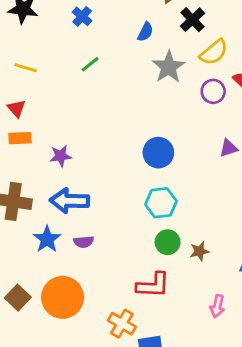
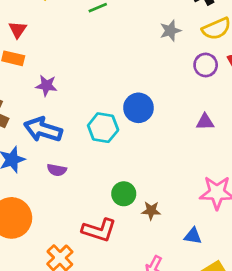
gray star: (169, 67) -> (170, 31), size x0.7
cyan hexagon: (161, 203) -> (103, 128), moved
purple semicircle: (84, 242) -> (57, 170), moved

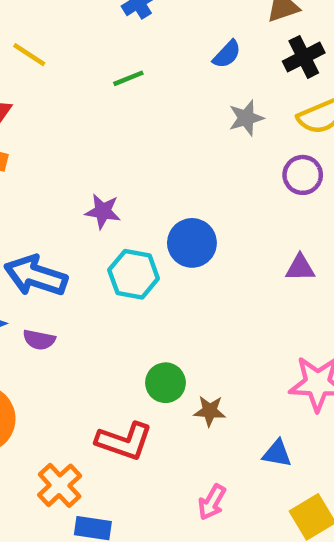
purple star: (46, 85) -> (103, 211), moved
purple semicircle: (57, 170) -> (39, 340), moved

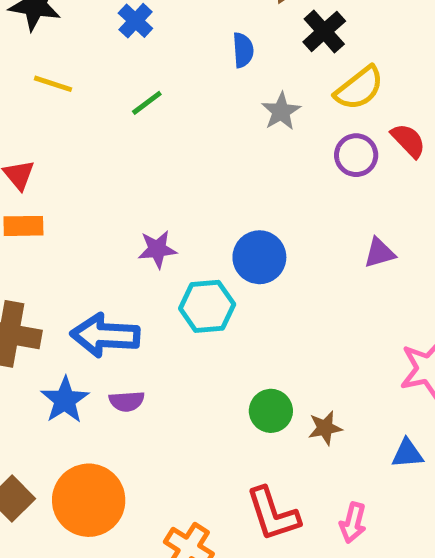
blue semicircle: (227, 54) -> (243, 50), turned -32
yellow line: (29, 55) -> (53, 84), moved
red L-shape: (124, 441) -> (273, 514), moved, turned 68

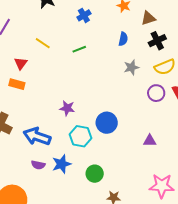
yellow line: (53, 84) -> (43, 43), moved
purple triangle: (380, 253) -> (150, 141), moved
blue star: (65, 400) -> (62, 164), moved
green circle: (271, 411) -> (95, 174), moved

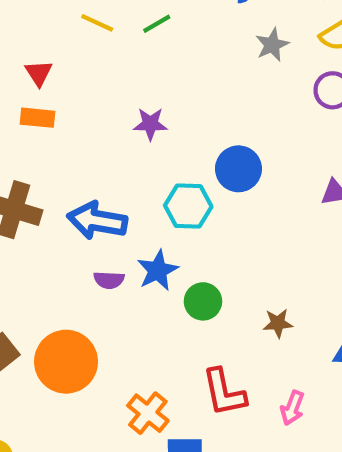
yellow line: (43, 43) -> (97, 23), moved
purple star: (67, 108) -> (150, 124), moved
green circle: (95, 174) -> (203, 301), moved

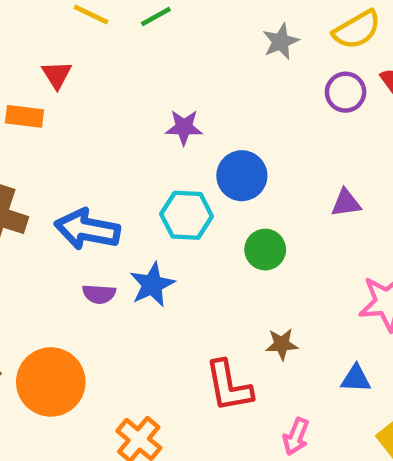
red triangle: (39, 73) -> (57, 75), moved
purple star: (150, 124) -> (184, 127), moved
green circle: (203, 301) -> (265, 250), moved
red L-shape: (224, 392) -> (229, 386), moved

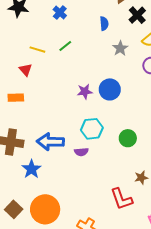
red triangle: (57, 75) -> (26, 70), moved
blue circle: (242, 176) -> (110, 89), moved
blue star: (152, 285) -> (31, 169), moved
purple semicircle: (99, 294) -> (81, 152), moved

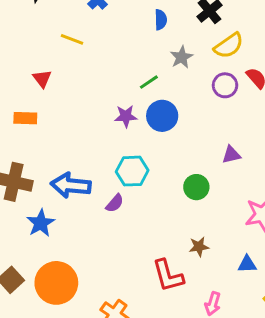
green line: (65, 46) -> (149, 82), moved
yellow line: (37, 50) -> (72, 39), moved
green circle: (128, 138) -> (196, 187), moved
purple semicircle: (81, 152) -> (115, 203), turned -48

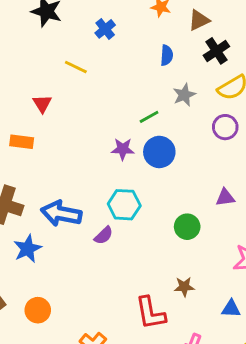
orange circle: (56, 283) -> (38, 310), size x0.6

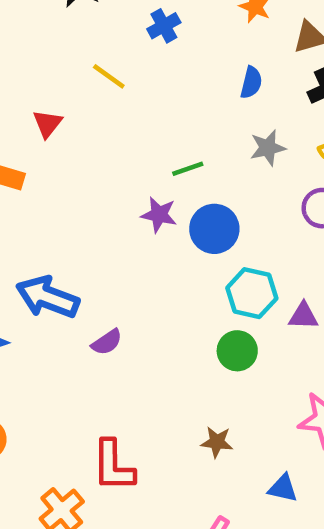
green line: (149, 117) -> (188, 169), moved
cyan hexagon: (124, 205) -> (252, 293), moved
red L-shape: (151, 313) -> (113, 466), moved

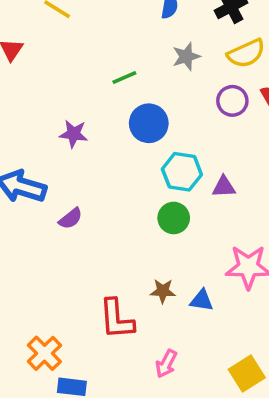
purple star: (159, 215) -> (74, 134), moved
red L-shape: (113, 466) -> (117, 319), moved
blue triangle: (283, 488) -> (202, 300), moved

